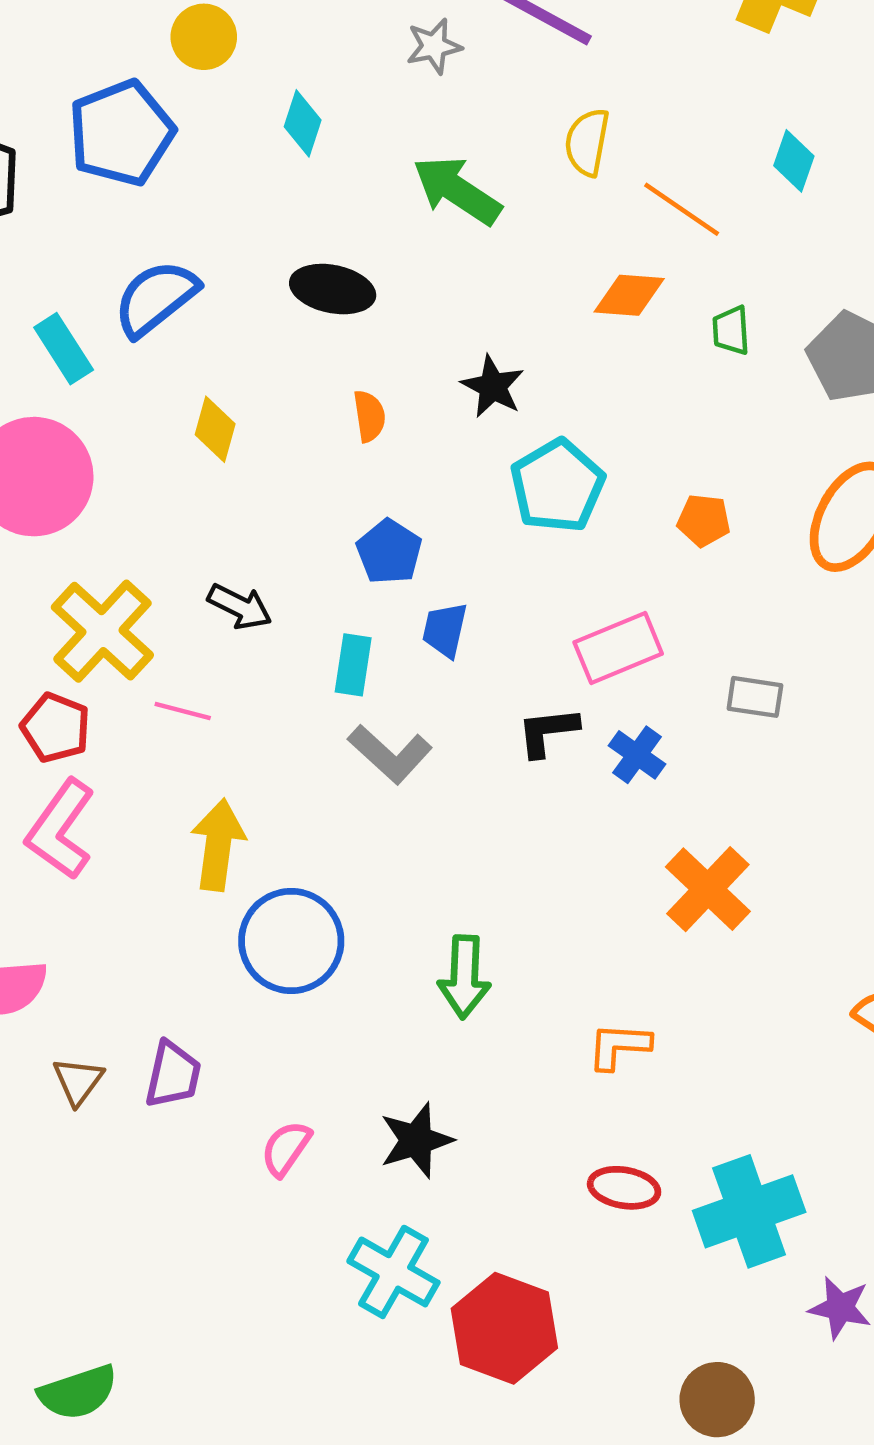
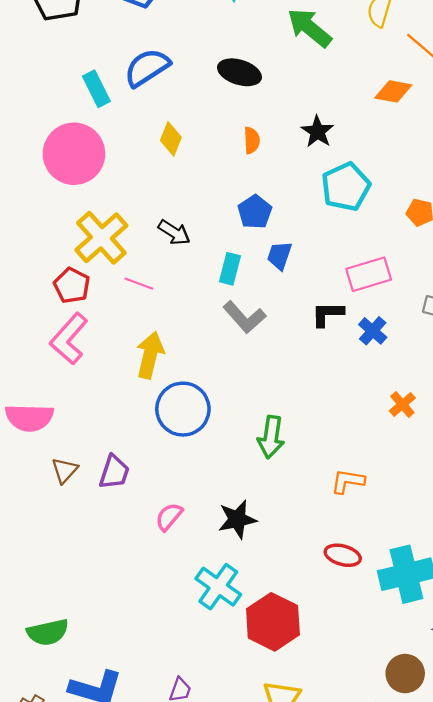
orange cross: (708, 889) -> (402, 404), size x0.6
brown circle: (717, 1400) -> (405, 674), moved

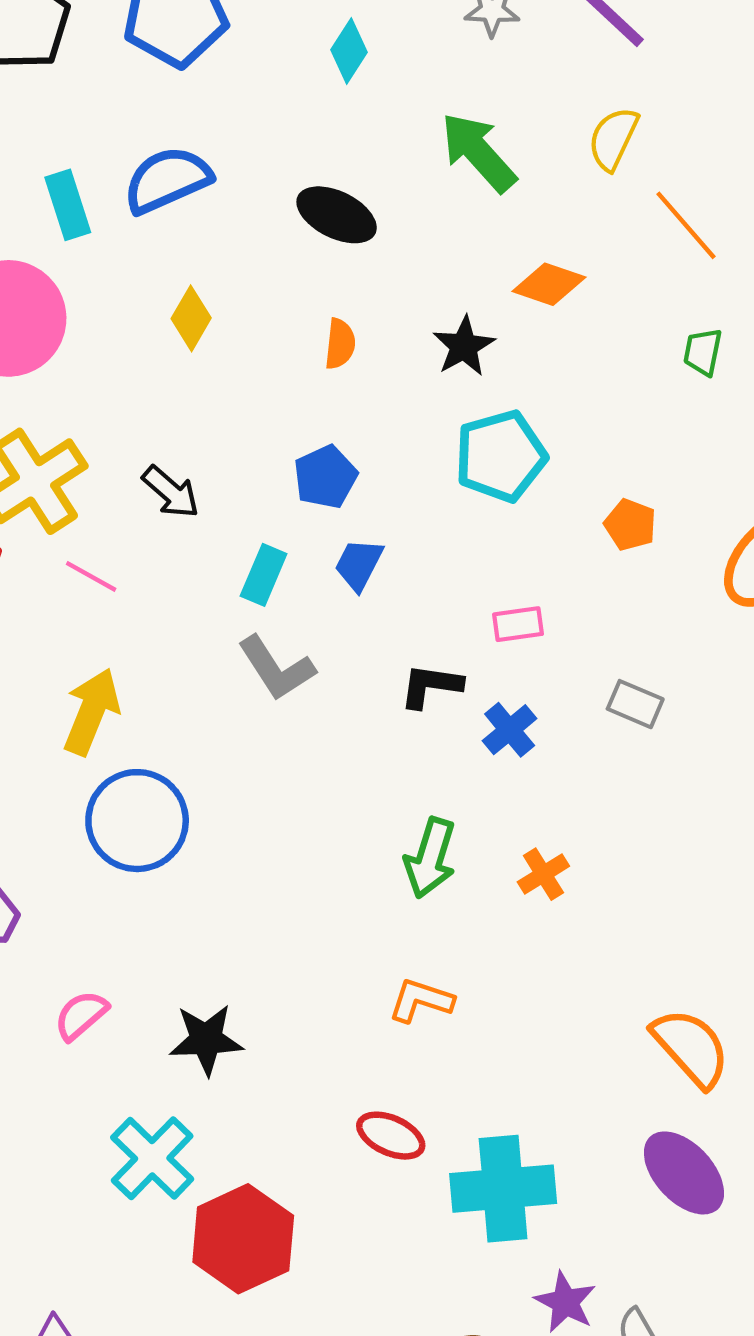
orange diamond: (393, 91) -> (549, 284), moved
pink rectangle: (369, 274) -> (518, 624), size x0.6
green arrow: (271, 437) -> (430, 858), moved

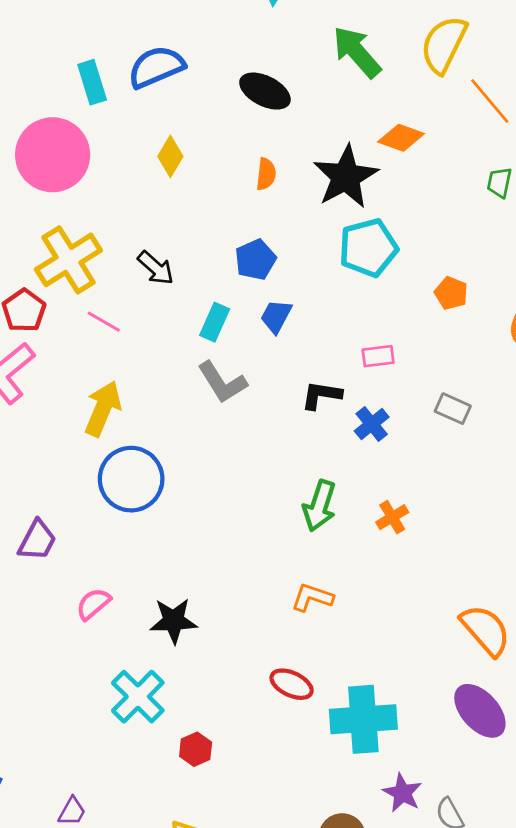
yellow semicircle: (613, 139) -> (444, 45), size x1.4
black star: (464, 346) -> (346, 177), size x1.6
red hexagon: (243, 1239) -> (196, 749), size x0.5

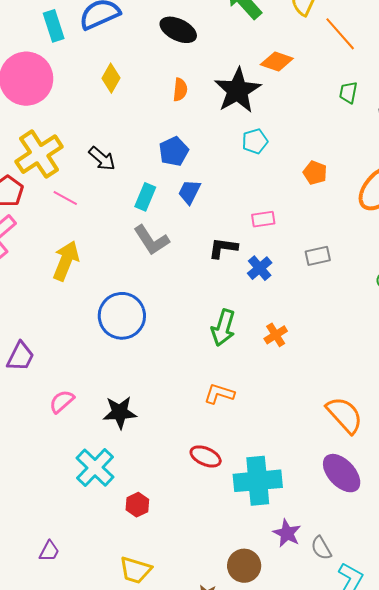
cyan pentagon: (368, 248) -> (255, 141), size x0.6
gray rectangle: (453, 409) -> (318, 256), turned -35
blue circle: (131, 479) -> (122, 316), moved

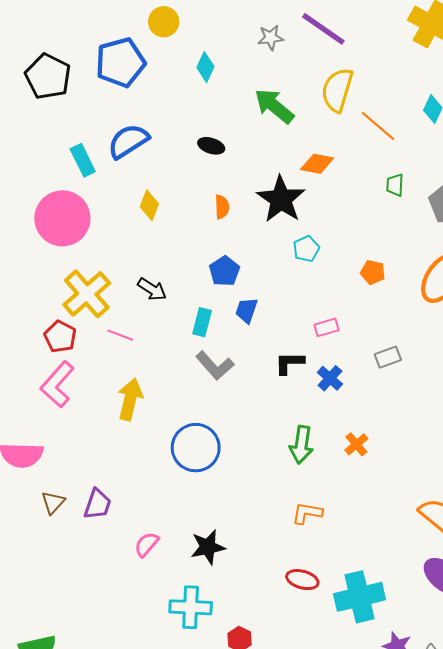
black ellipse: (178, 30) -> (211, 146), size x0.7
cyan cross: (95, 468) -> (191, 607), turned -33

